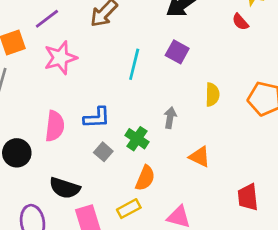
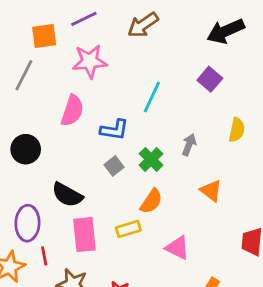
cyan line: (134, 64) -> (152, 97), moved
pink semicircle: (55, 126) -> (72, 111), moved

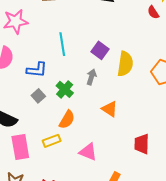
purple square: (210, 79) -> (100, 50), moved
cyan line: (152, 97) -> (62, 44), turned -30
yellow semicircle: (237, 130) -> (125, 64), size x1.4

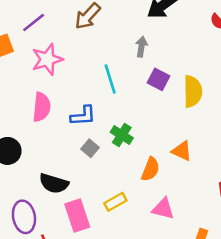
gray arrow: (91, 77) -> (141, 47), moved
orange semicircle: (67, 120) -> (150, 169), moved

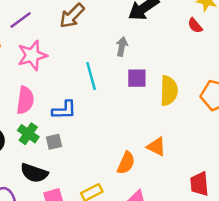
purple square: (159, 79) -> (137, 78), turned -30
green cross: (122, 135) -> (28, 134), moved
gray square: (90, 148) -> (54, 142), moved, turned 35

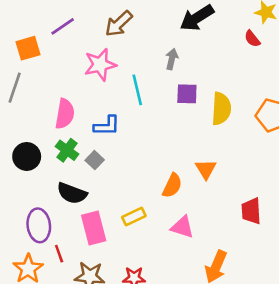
pink star: (32, 55) -> (100, 65), moved
gray square: (54, 142) -> (95, 160), turned -35
orange triangle: (156, 147) -> (206, 169), turned 30

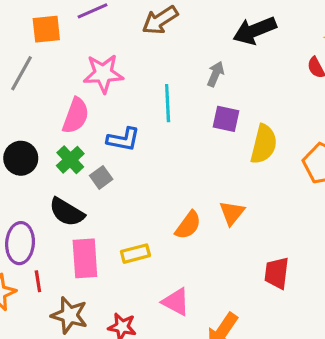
pink star: (100, 65) -> (103, 74), moved
pink triangle: (182, 227) -> (176, 302), moved

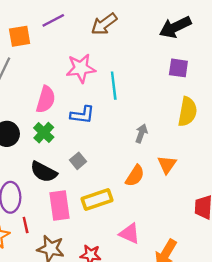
pink star: (103, 74) -> (81, 68), moved
gray arrow: (216, 74) -> (141, 133), moved
purple square: (226, 119) -> (178, 68), moved
gray square: (101, 177) -> (78, 161), moved
yellow rectangle: (135, 254) -> (97, 200), size x1.4

